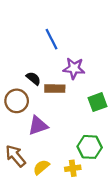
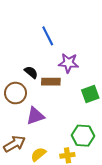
brown arrow: (15, 156) -> (14, 144), turned 100

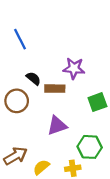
blue line: (48, 36) -> (20, 39), moved
purple triangle: (35, 116) -> (57, 126), moved

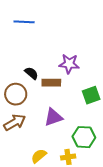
blue line: (20, 39) -> (24, 22), moved, turned -60
brown arrow: (16, 156) -> (15, 122), moved

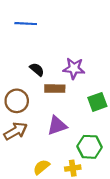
black semicircle: (31, 73) -> (37, 69), moved

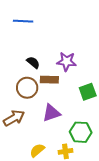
brown circle: (17, 101) -> (27, 88), moved

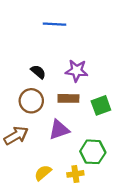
blue line: (23, 21) -> (54, 24), moved
brown rectangle: (49, 80) -> (68, 98), moved

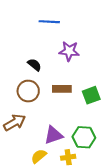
purple star: (77, 71) -> (69, 51), moved
purple triangle: (59, 130) -> (53, 135), moved

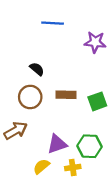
purple star: (69, 51) -> (95, 42), moved

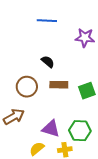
black semicircle: (37, 69) -> (48, 62), moved
purple triangle: (57, 144) -> (51, 129), turned 36

